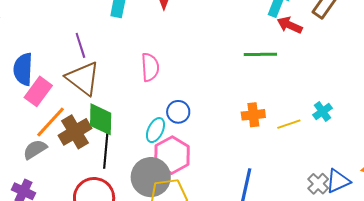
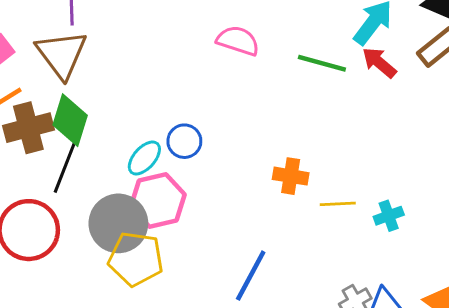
green line: (260, 54) -> (322, 63), moved
pink semicircle: (150, 67) -> (238, 41), moved, turned -84
cyan cross: (323, 112) -> (389, 216), moved

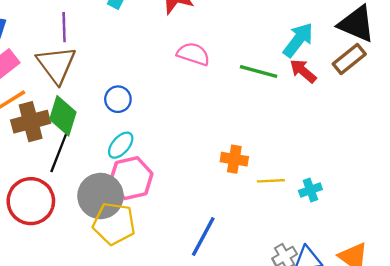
blue circle: (184, 141) -> (118, 99), moved

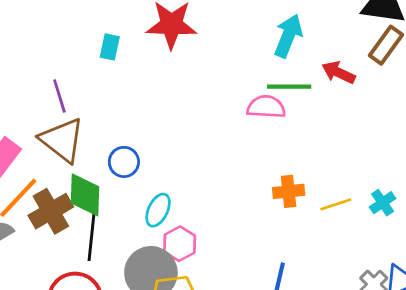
cyan arrow: (298, 40) -> (288, 36), moved
pink semicircle: (193, 54) -> (266, 107), moved
blue circle: (118, 99) -> (124, 162), moved
pink hexagon: (131, 178) -> (180, 244), size x0.7

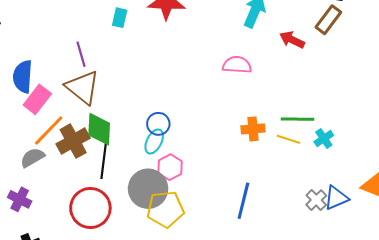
green line: (289, 87) -> (297, 119), moved
blue circle: (124, 162) -> (158, 124), moved
yellow line: (336, 204) -> (288, 139), turned 35

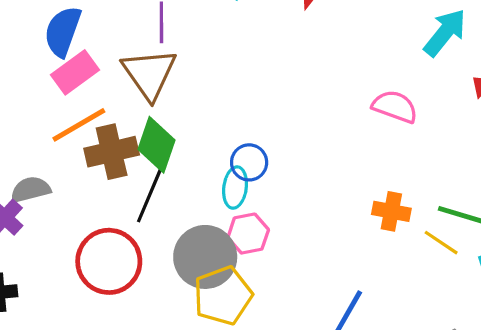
cyan ellipse: (154, 141) -> (235, 188), turned -35
gray semicircle: (32, 158) -> (30, 189), moved
yellow pentagon: (165, 209) -> (223, 296), turned -30

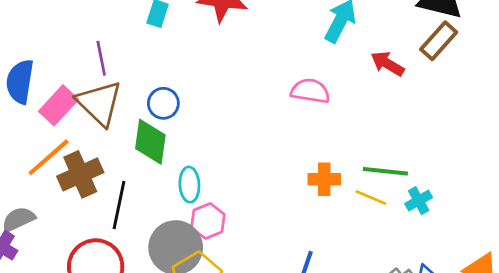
pink rectangle: (75, 72) -> (58, 105), moved
green diamond: (157, 145) -> (150, 142), moved
blue circle: (249, 162) -> (163, 103), moved

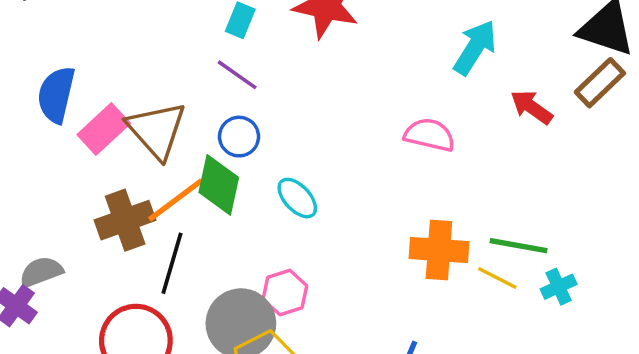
purple line: (101, 58) -> (237, 75), moved, turned -48
orange line: (49, 157) -> (176, 200), moved
orange cross: (324, 179) -> (439, 250), size x1.4
cyan ellipse: (189, 185) -> (297, 198), moved, turned -44

